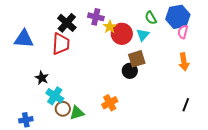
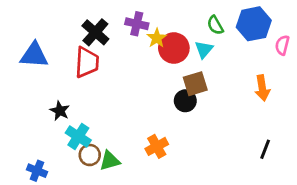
pink semicircle: (183, 32) -> (282, 45), moved
blue cross: (26, 120) -> (37, 171), turned 32

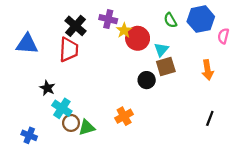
cyan triangle: (204, 49) -> (161, 50), moved
brown square: (195, 84) -> (166, 67), moved

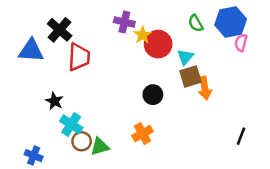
black cross: (76, 26) -> (60, 30), moved
pink semicircle: (223, 36) -> (241, 43), moved
orange arrow: (208, 70) -> (205, 88), moved
black circle: (147, 80) -> (153, 95), moved

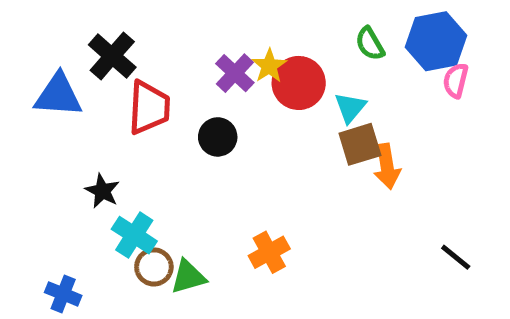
purple cross: (124, 22) -> (235, 73), moved, turned 30
black circle: (153, 95) -> (218, 137), moved
black line: (241, 136) -> (456, 257), turned -72

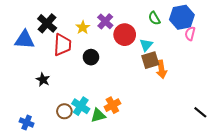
yellow star: (269, 66) -> (83, 27), moved
purple cross: (235, 73) -> (105, 21), moved
cyan cross: (134, 235) -> (81, 106), moved
black line: (456, 257) -> (200, 112), moved
green triangle: (188, 277) -> (98, 115), moved

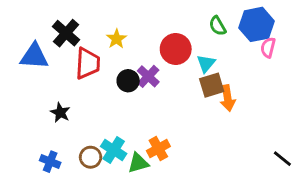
purple cross: (105, 21) -> (148, 76), moved
blue cross: (27, 123) -> (50, 162), moved

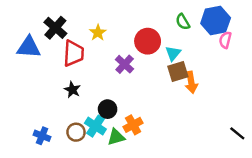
black circle: (128, 81) -> (108, 109), moved
black star: (60, 112) -> (72, 90), moved

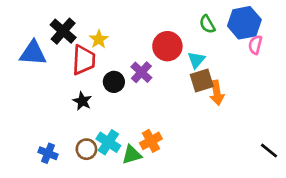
yellow star: (98, 33) -> (99, 39), moved
black circle: (108, 109) -> (114, 82), moved

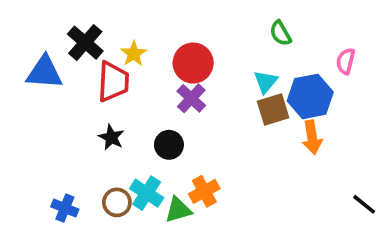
blue hexagon: (244, 23) -> (310, 96), moved
red circle: (167, 46) -> (193, 63), moved
black circle: (114, 82) -> (169, 145), moved
orange arrow: (217, 93) -> (312, 137), moved

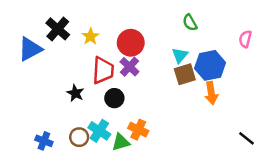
pink semicircle: (346, 61) -> (245, 39), moved
blue triangle: (44, 72) -> (30, 49), turned -32
red trapezoid: (113, 82) -> (103, 70), moved
orange cross: (204, 191) -> (138, 130), turned -36

